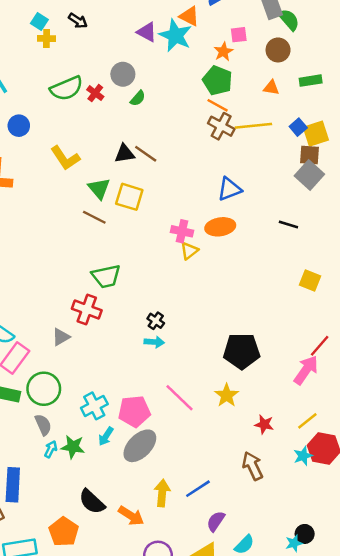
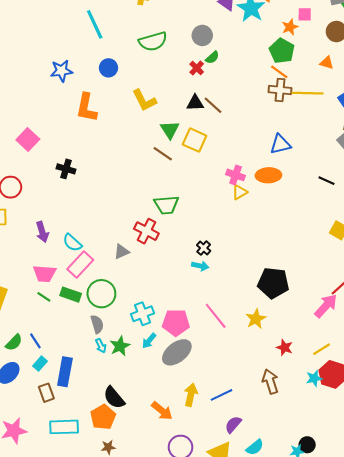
red cross: (95, 93) -> (197, 68), moved
brown cross: (221, 126) -> (280, 90), turned -30
green star: (73, 447) -> (120, 346), turned 30
cyan arrow: (51, 449) -> (101, 346), turned 120
black semicircle: (92, 502) -> (114, 398), moved

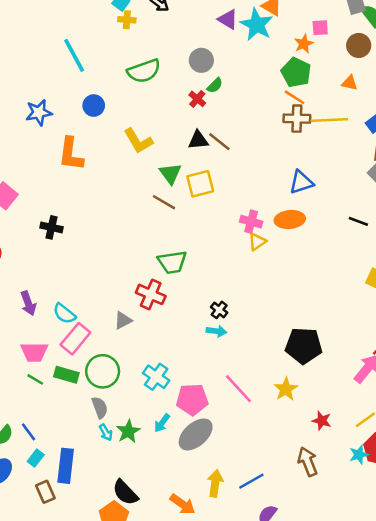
yellow square: (195, 140) -> (200, 184), turned -35
cyan cross: (142, 314) -> (156, 377), moved, turned -30

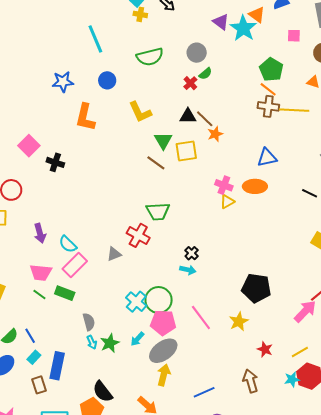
orange star: (304, 44) -> (215, 134), moved
black cross: (51, 227) -> (55, 162), moved
green circle: (103, 371) -> (159, 300), moved
yellow arrow: (215, 483) -> (164, 375), moved

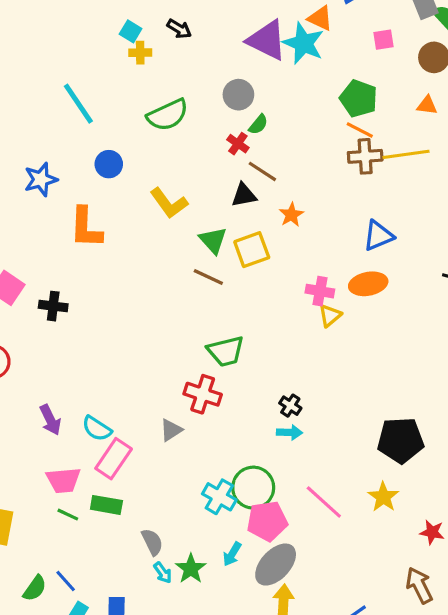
purple triangle: (221, 22) -> (267, 40), size x1.6
brown line: (205, 119) -> (262, 171), moved

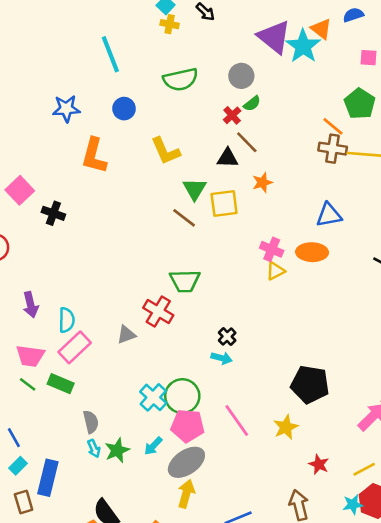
green pentagon: (359, 99) -> (360, 104), moved
cyan semicircle: (97, 428) -> (67, 320), turned -135

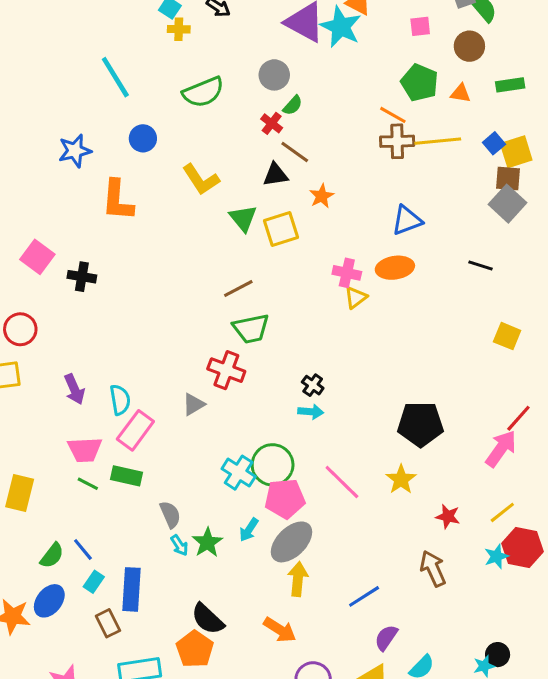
brown line: (184, 218) -> (238, 289), moved, turned -55

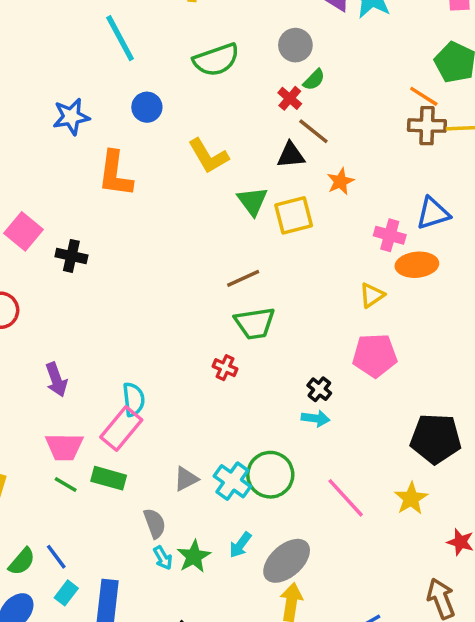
pink cross: (347, 273) -> (390, 235), moved
red cross: (226, 370) -> (225, 368), size x0.6
cyan semicircle: (120, 400) -> (134, 399), moved
gray triangle: (194, 404) -> (186, 479), moved
pink pentagon: (285, 499) -> (375, 355), moved

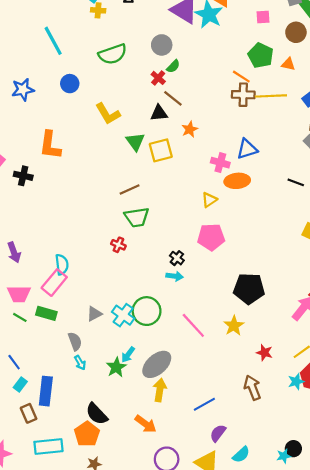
orange L-shape: (115, 174) -> (50, 145), moved
green star: (194, 556) -> (116, 367), moved

